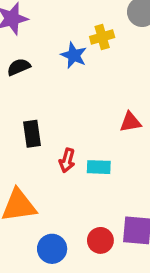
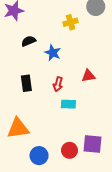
blue star: (74, 55) -> (53, 53), moved
black semicircle: (19, 67) -> (29, 41), moved
red arrow: (67, 160) -> (58, 84), moved

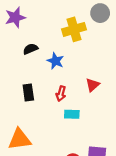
yellow cross: (71, 22) -> (74, 29), size x1.5
red triangle: (88, 76) -> (92, 85), turned -32

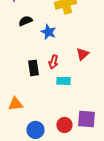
black rectangle: (28, 92) -> (33, 68), moved
orange triangle: (20, 139) -> (15, 104), size x0.7

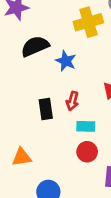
black semicircle: (25, 21) -> (35, 46), size x1.5
red circle: (64, 125) -> (87, 152), moved

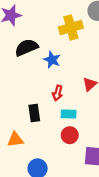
black rectangle: (46, 109) -> (34, 113), moved

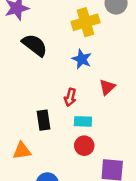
black semicircle: (26, 47) -> (35, 45), turned 60
blue star: (52, 60) -> (82, 59), moved

